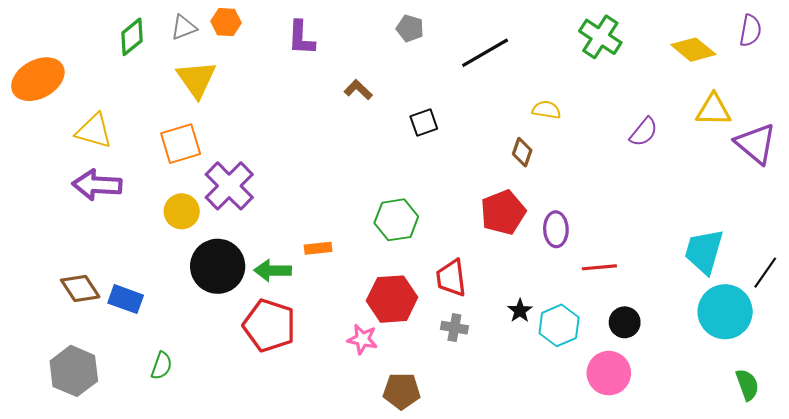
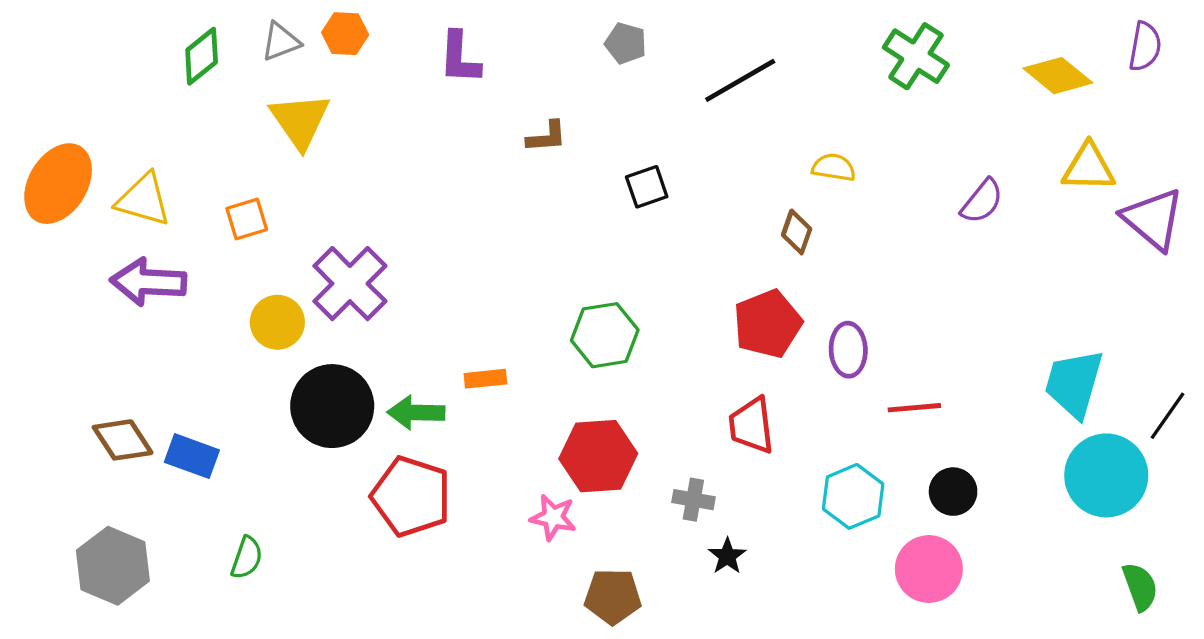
orange ellipse: (38, 79) -> (58, 184), moved, turned -30
brown L-shape: (358, 90) -> (547, 137), turned 132
orange square: (181, 144) -> (247, 219), moved, size x0.7
red trapezoid: (451, 278) -> (751, 425), moved
black star: (520, 311) -> (727, 556), moved

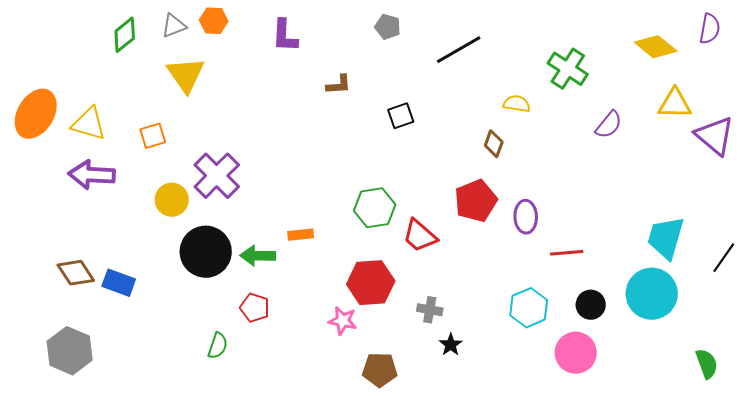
green cross: (916, 56) -> (568, 69), moved
red trapezoid: (751, 425) -> (420, 236), moved, turned -42
cyan circle: (1106, 475) -> (652, 294), moved
red pentagon: (411, 496) -> (255, 308), size x0.6
green semicircle: (247, 558) -> (218, 346), moved

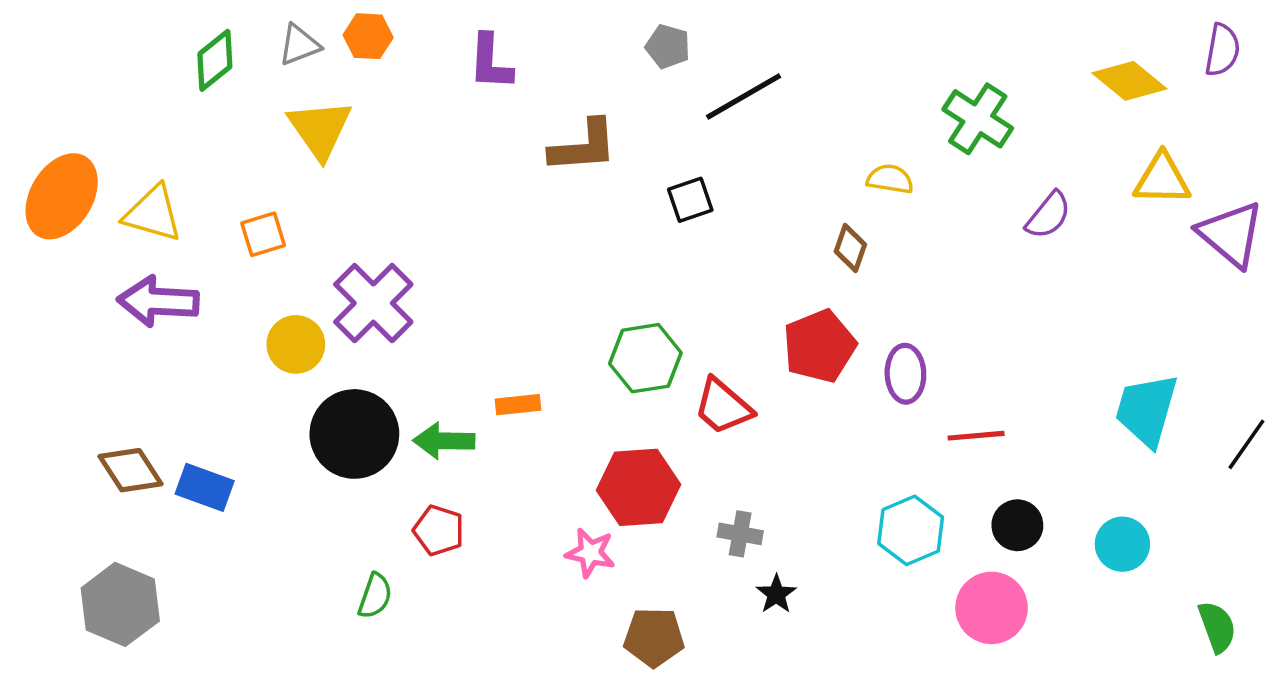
black line: (459, 50) -> (744, 96), moved
brown L-shape: (339, 85) -> (583, 146), size x1.6
cyan circle: (652, 294) -> (1122, 544), moved, size x0.6

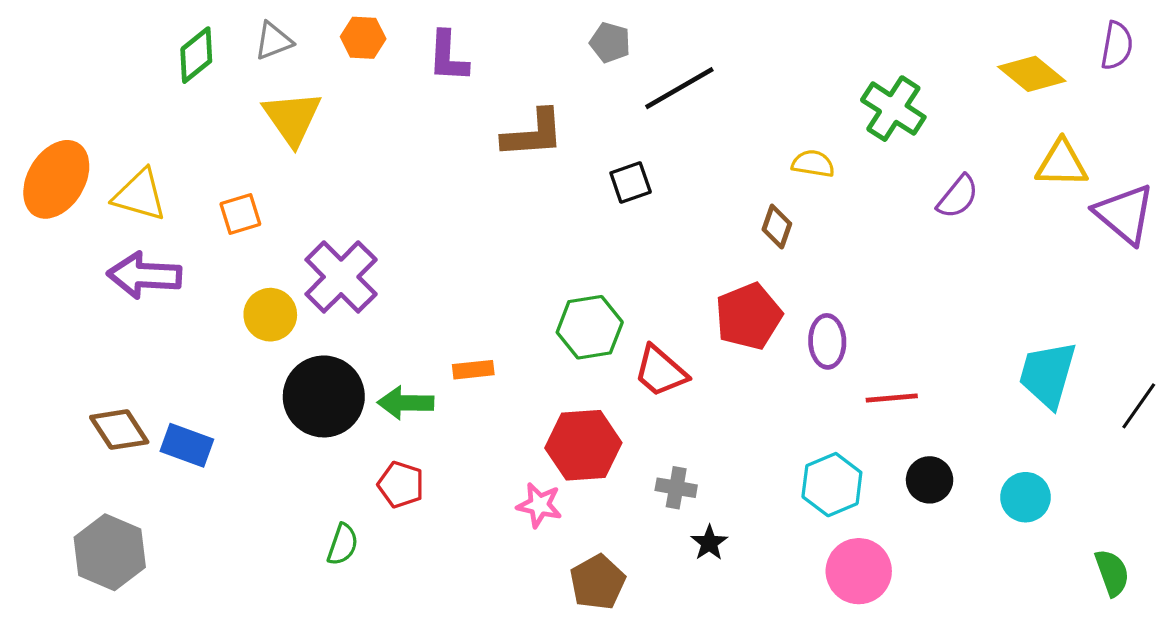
orange hexagon: (368, 36) -> (363, 38), moved
pink circle: (992, 608) -> (859, 571), moved
brown pentagon: (654, 637) -> (598, 582), turned -30

